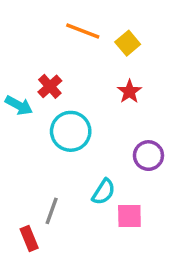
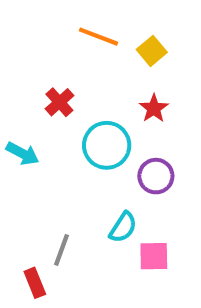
cyan arrow: (19, 105) -> (23, 154), moved
cyan circle: (71, 131) -> (107, 145), moved
purple circle: (148, 156) -> (156, 176), moved

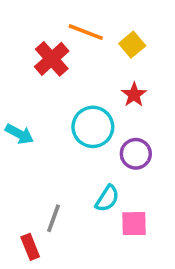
red cross: (59, 102) -> (52, 59), moved, size x1.4

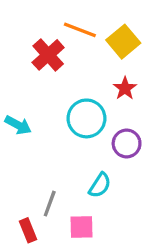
yellow square: (132, 45) -> (123, 42), size x1.4
pink square: (134, 224) -> (81, 227), moved

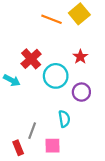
yellow square: (123, 42) -> (79, 14), moved
red cross: (48, 55) -> (31, 59), moved
cyan semicircle: (100, 185) -> (64, 119), turned -42

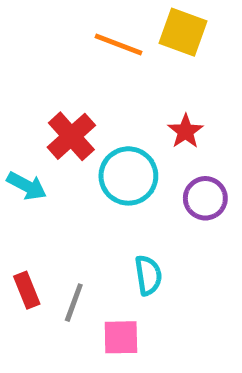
yellow square: (79, 14) -> (183, 32), turned -30
purple circle: (81, 92) -> (205, 198), moved
red rectangle: (18, 148) -> (27, 290), moved

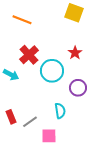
orange line: (118, 44) -> (22, 20), moved
purple circle: (205, 198) -> (78, 88), moved
gray line: (74, 303) -> (30, 122), turned 35

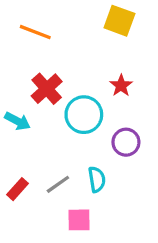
red rectangle: (11, 117) -> (17, 189), turned 64
gray line: (30, 122) -> (58, 184), moved

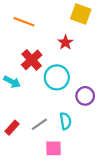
red star: (121, 85) -> (65, 42), moved

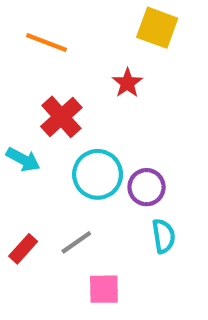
cyan circle: (57, 77) -> (98, 174), moved
purple circle: (85, 96) -> (147, 187), moved
cyan semicircle: (65, 121) -> (164, 236), moved

